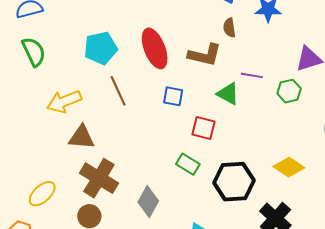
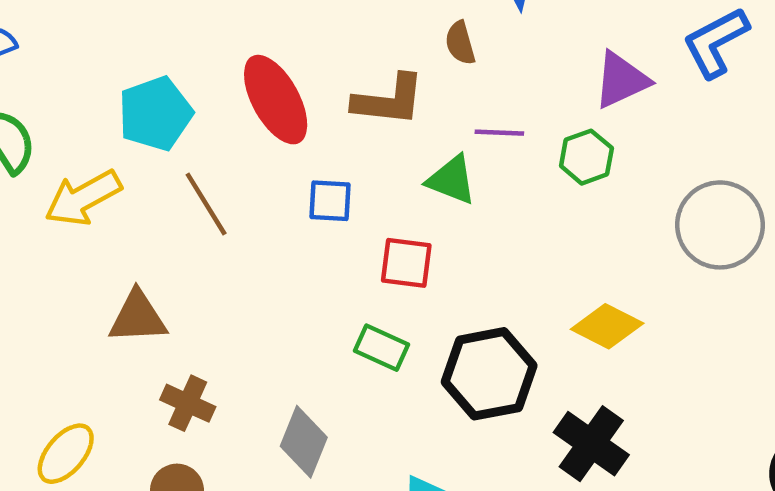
brown semicircle: (229, 28) -> (460, 43), moved
yellow arrow: (64, 101) -> (83, 198), moved
brown cross: (99, 178) -> (188, 403), size x0.6

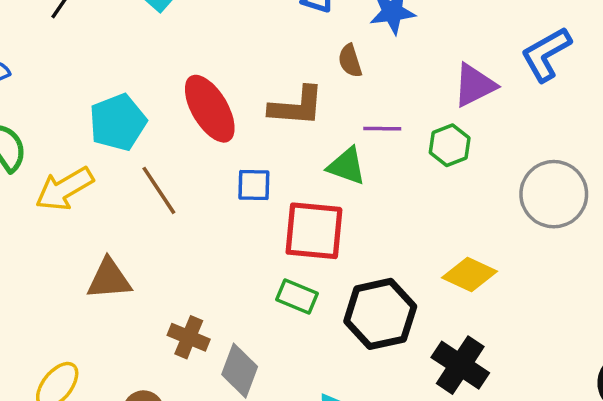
red square: (406, 263) -> (314, 231), size x1.5
brown cross: (188, 403) -> (189, 337), moved

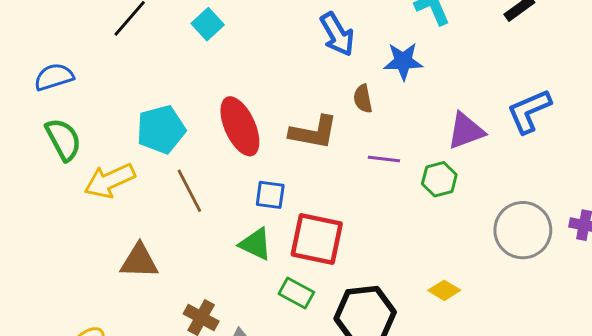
green triangle: (347, 166) -> (255, 244), moved
yellow diamond: (470, 275) -> (444, 290), size x0.7

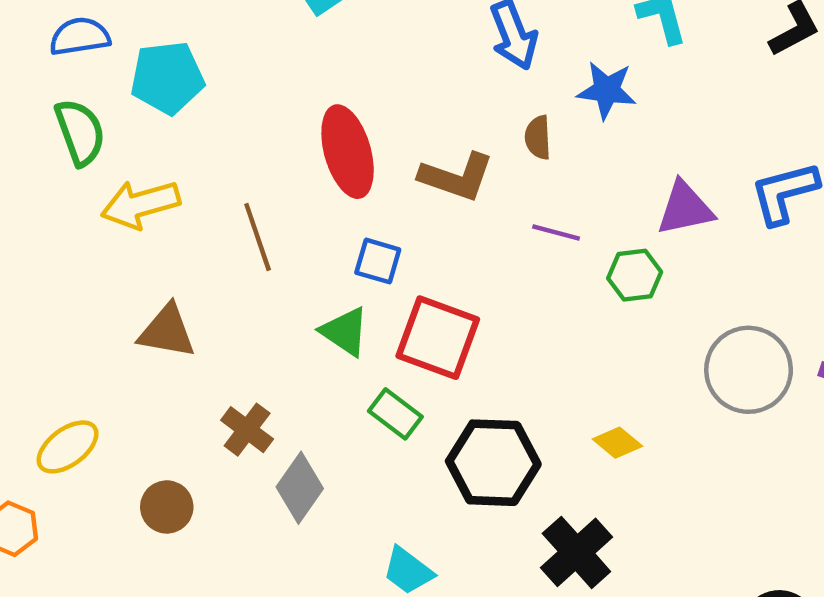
cyan pentagon: (161, 129) -> (167, 78), moved

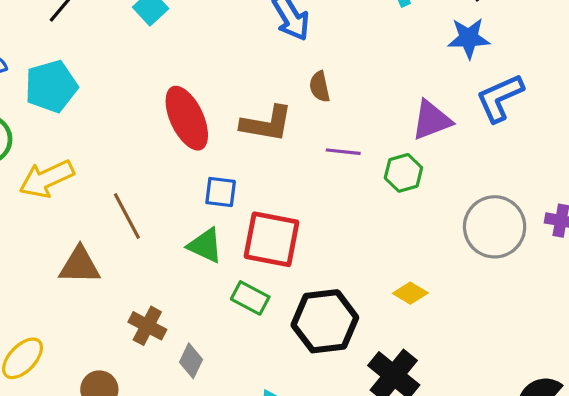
blue star: (607, 90) -> (469, 38), moved
brown line: (258, 237) -> (127, 216), moved
gray diamond: (300, 488) -> (191, 361), size x0.7

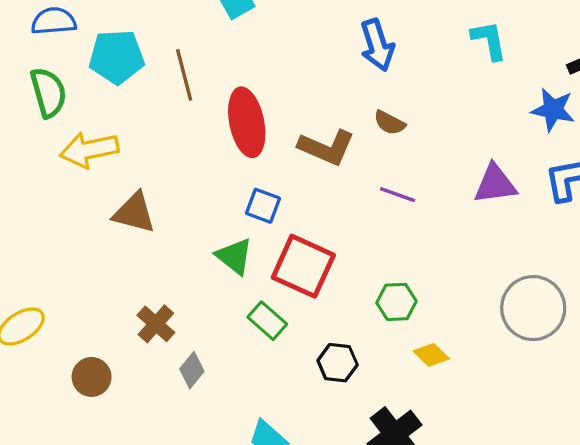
brown semicircle: (320, 87) -> (389, 123), turned -64
green hexagon: (403, 173) -> (396, 302), moved
brown line: (127, 216) -> (184, 75), moved
brown triangle: (80, 265) -> (134, 213), moved
black hexagon: (325, 321) -> (338, 363), size x0.6

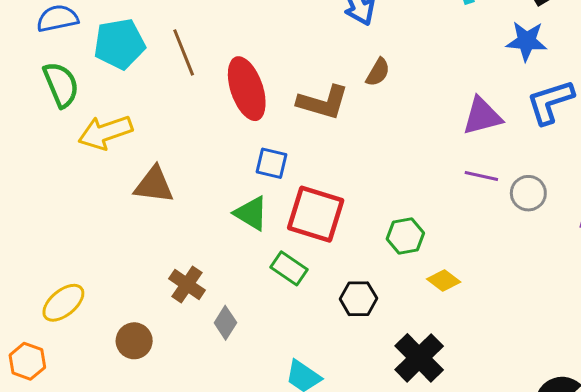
brown semicircle: (389, 123) -> (378, 72), turned -80
purple line: (398, 195) -> (481, 176), moved
gray circle: (533, 308) -> (528, 193), moved, size x0.6

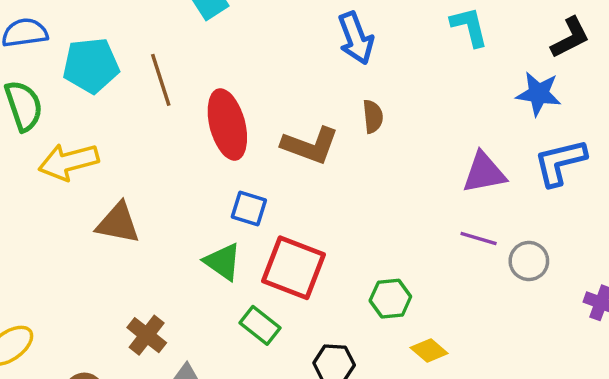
brown semicircle: (378, 72) -> (373, 116), turned -40

